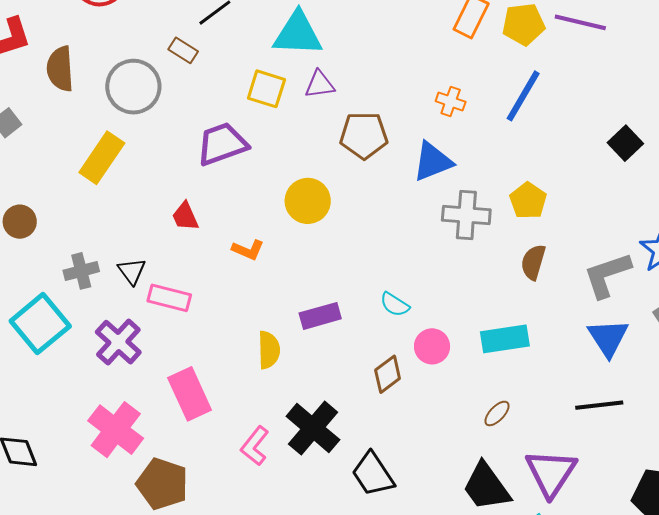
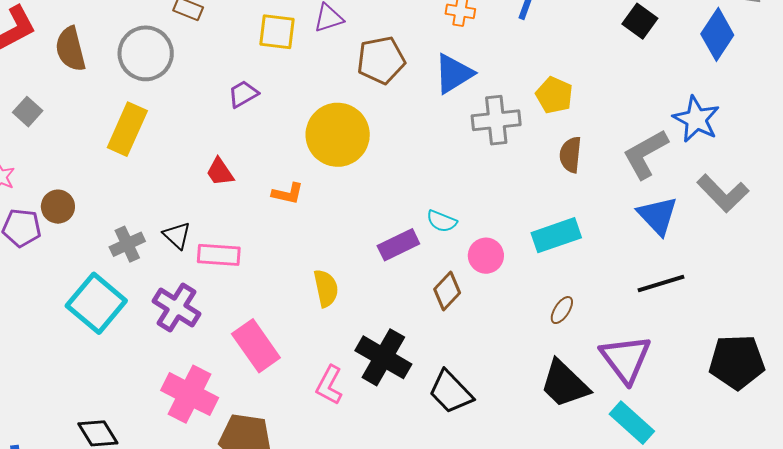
purple trapezoid: (222, 144) -> (243, 94), size x0.6
yellow circle: (308, 201) -> (338, 135), size x1.4
purple rectangle: (320, 316) -> (398, 245), moved

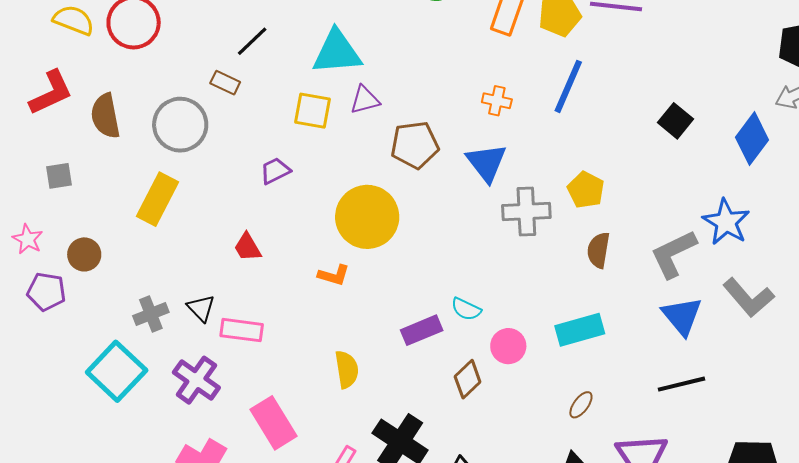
blue triangle: (454, 74) -> (486, 163), turned -39
gray square: (28, 112) -> (59, 176), turned 36
orange L-shape: (288, 194) -> (334, 275), moved
brown circle: (58, 207) -> (84, 254), moved

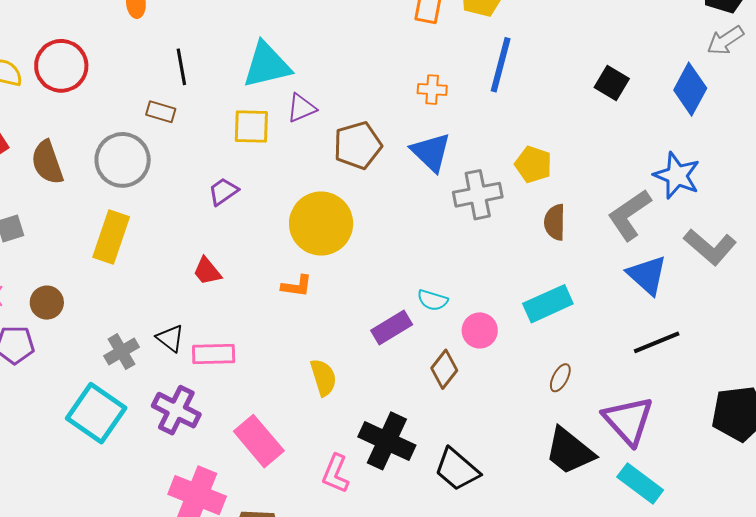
black line: (252, 41) -> (181, 67), turned -48

